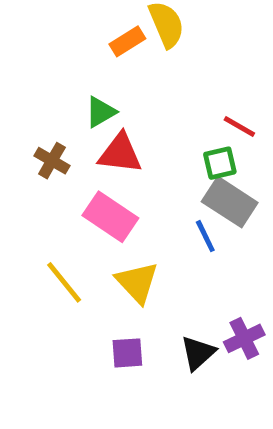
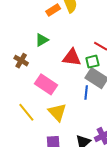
red triangle: (120, 153) -> (72, 57), moved
blue line: (205, 236) -> (86, 93), turned 32

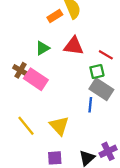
red triangle: (72, 57) -> (74, 46), moved
pink rectangle: (46, 84) -> (36, 79), moved

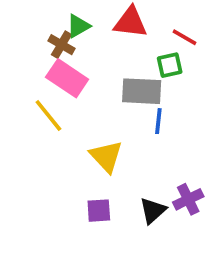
brown cross: (20, 70) -> (62, 45), moved
gray rectangle: (101, 89) -> (142, 91), moved, turned -30
yellow line: (26, 126) -> (48, 115), moved

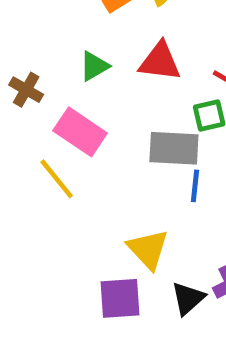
brown cross: (62, 45) -> (26, 90), moved
yellow triangle: (106, 156) -> (148, 249), moved
purple square: (99, 211) -> (120, 298), size x1.4

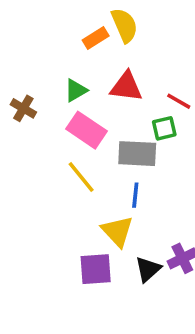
pink rectangle: (80, 132) -> (87, 130), moved
yellow line: (57, 179) -> (81, 177), moved
blue line: (195, 186) -> (135, 195), moved

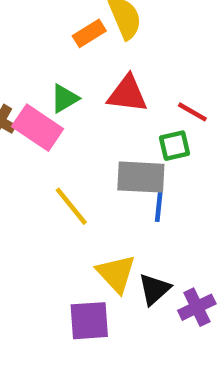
pink rectangle: (87, 130) -> (38, 128), moved
blue line: (135, 195) -> (159, 206), moved
black triangle: (148, 269) -> (154, 289), moved

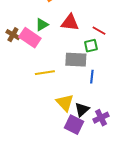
yellow line: (71, 206) -> (45, 73), turned -60
blue line: (159, 206) -> (92, 77), moved
purple square: (89, 321) -> (74, 125), moved, turned 30

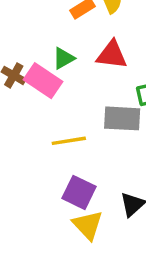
yellow triangle: (65, 103) -> (88, 225), moved
purple square: (74, 125) -> (79, 192), moved

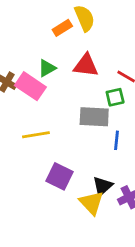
yellow line: (69, 141) -> (36, 135), moved
yellow triangle: (88, 225) -> (91, 203), moved

